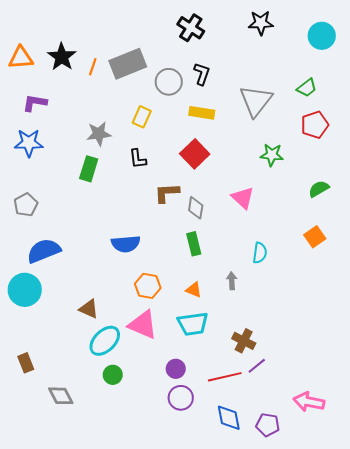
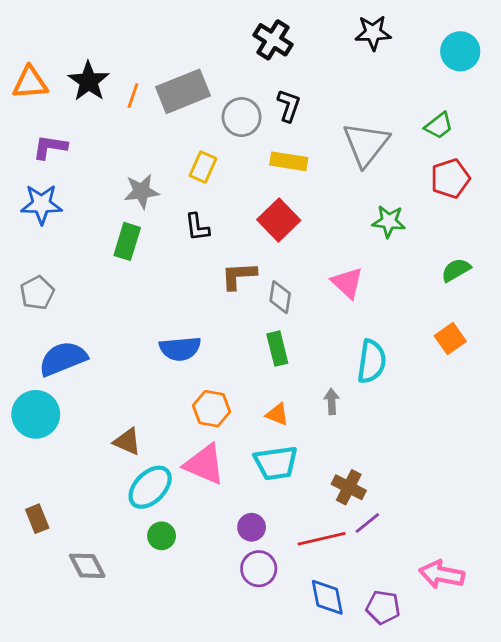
cyan semicircle: (260, 253) -> (372, 361), size x1.4

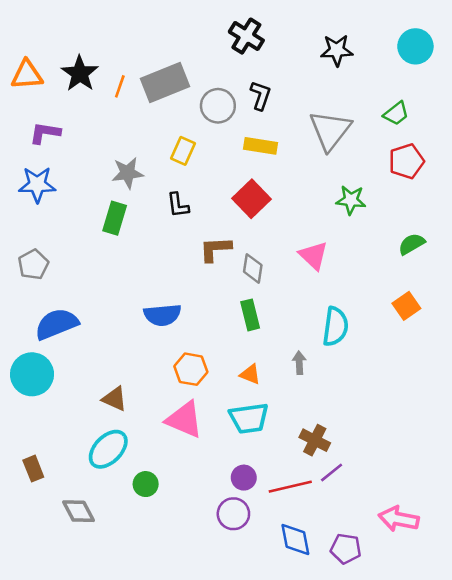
black star: (373, 33) -> (337, 50), moved
cyan ellipse: (150, 487) -> (108, 449), moved
purple circle: (252, 527) -> (244, 478), moved

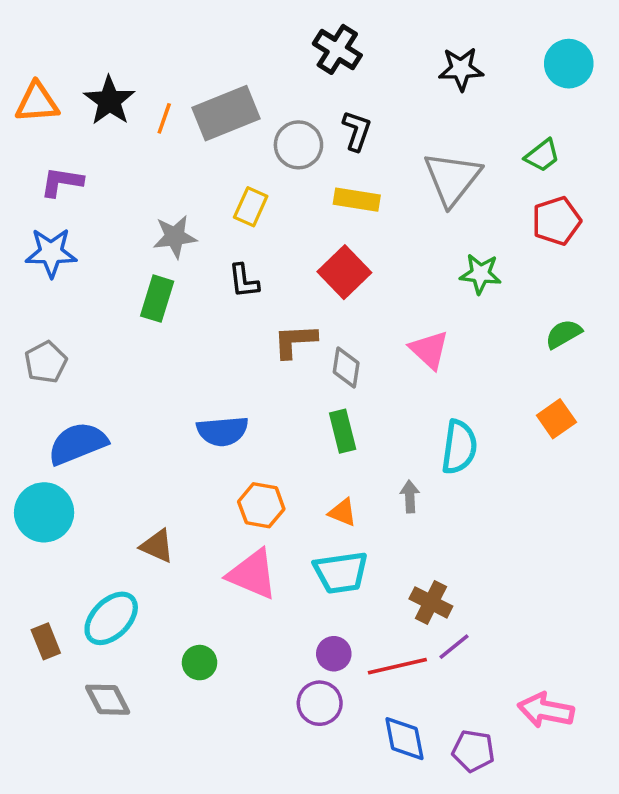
cyan ellipse: (108, 449) -> (111, 618), moved

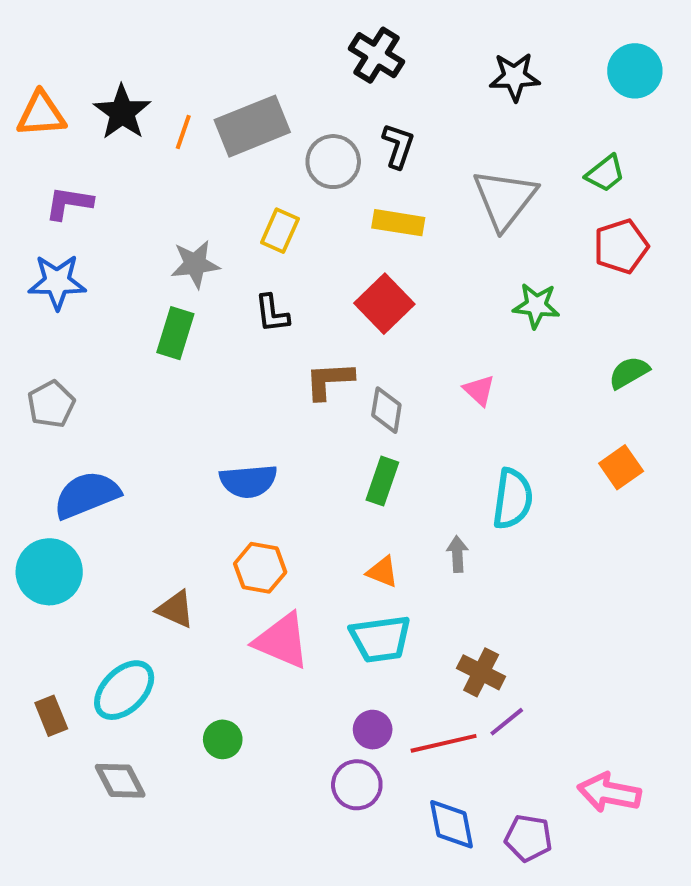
pink triangle: (429, 350) -> (479, 390), size x0.7
green rectangle: (343, 431) -> (382, 481), turned 33
orange hexagon: (261, 505) -> (260, 568), moved

